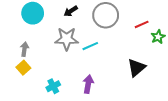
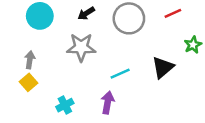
red line: (142, 24) -> (173, 13), moved
cyan line: (90, 46) -> (120, 74), moved
black triangle: (136, 68) -> (163, 67), moved

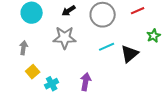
cyan line: (120, 74) -> (107, 47), moved
yellow square: (28, 82) -> (33, 72), moved

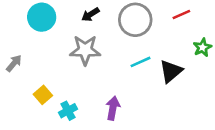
gray arrow: (24, 48) -> (14, 63), moved, turned 32

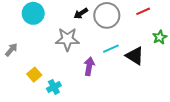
black arrow: (90, 14) -> (81, 13), moved
black triangle: (171, 71) -> (135, 56), turned -48
purple arrow: (113, 108) -> (89, 66), moved

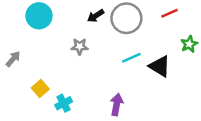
gray star: (67, 39) -> (80, 47), size x0.6
purple arrow: (89, 66) -> (117, 104), moved

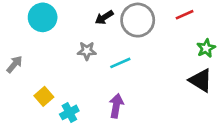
cyan line: (131, 58) -> (120, 63), moved
black triangle: (160, 66) -> (201, 80), moved
purple arrow: (117, 104) -> (116, 106), moved

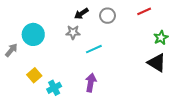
cyan circle: (43, 17) -> (33, 34), moved
gray circle: (138, 20) -> (108, 16), size x0.6
gray star: (87, 51) -> (73, 32), moved

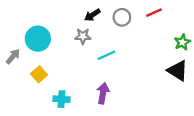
red line: (144, 11) -> (154, 13), moved
yellow square: (34, 75) -> (39, 74), moved
cyan cross: (54, 88) -> (62, 99), turned 32

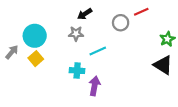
gray circle: (122, 17) -> (121, 23), moved
yellow square: (39, 74) -> (36, 59), moved
cyan cross: (62, 99) -> (77, 71), moved

